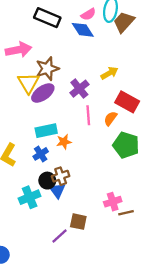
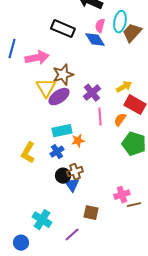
pink semicircle: (88, 14) -> (100, 26), turned 136
yellow arrow: (109, 73) -> (124, 87), moved
cyan cross: (30, 197) -> (42, 220), moved, turned -36
purple line: (59, 236) -> (72, 235), moved

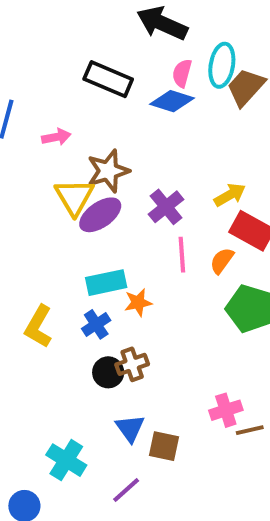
blue diamond: (95, 40) -> (172, 101), turned -40
pink arrow: (37, 58) -> (56, 137), size x0.6
blue triangle: (72, 185) -> (130, 428), moved

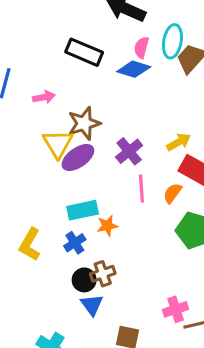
blue triangle: (130, 428) -> (92, 305), moved

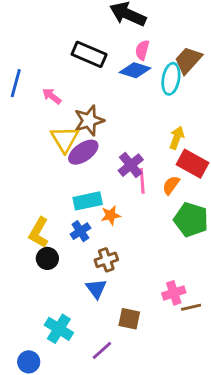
cyan ellipse: (172, 41) -> (171, 79), moved
pink arrow: (44, 97) -> (52, 96), turned -132
yellow arrow: (179, 142) -> (177, 138), turned -40
purple cross: (129, 151) -> (131, 165), moved
black circle: (84, 280) -> (47, 258), moved

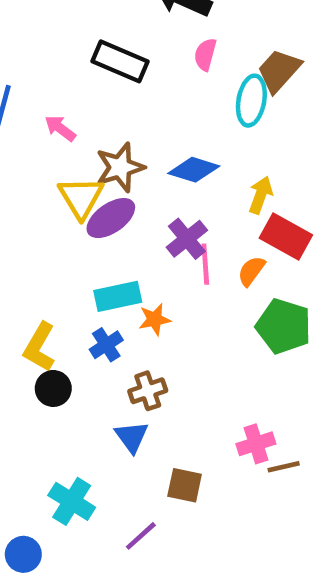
blue diamond: (135, 70) -> (194, 170), moved

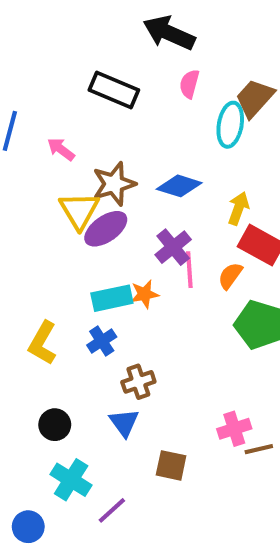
orange star: (155, 319) -> (145, 294), moved
black circle: (53, 388) -> (55, 425), moved
purple line: (141, 536) -> (112, 510), moved

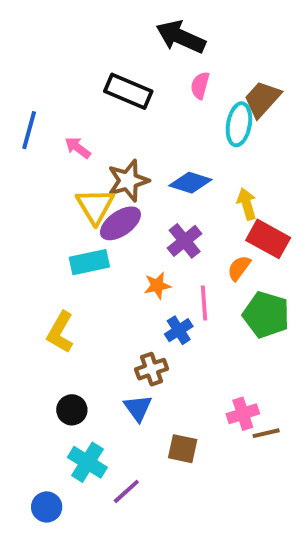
yellow arrow: (238, 208) -> (247, 204), turned -36
pink line: (189, 270) -> (204, 303), moved
cyan rectangle: (112, 298) -> (89, 262), moved
blue cross: (102, 341) -> (179, 330), moved

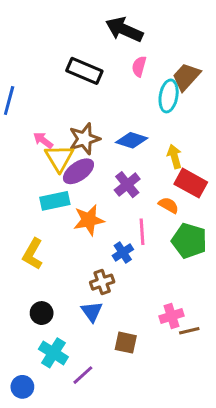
pink arrow: (78, 148) -> (43, 140), moved
orange semicircle: (239, 268) -> (169, 205), turned 84
orange star: (157, 286) -> (89, 220), moved, size x1.5

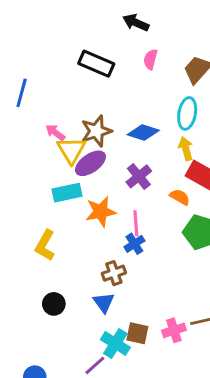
black arrow: (124, 30) -> (136, 23), size x0.7
cyan ellipse: (169, 96) -> (187, 113), moved
pink line: (142, 232) -> (136, 223), moved
pink cross: (172, 316) -> (174, 330), moved
cyan cross: (53, 353) -> (115, 343), moved

